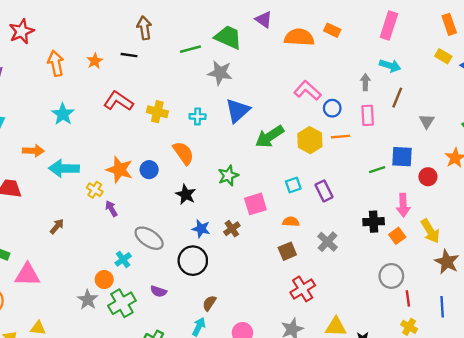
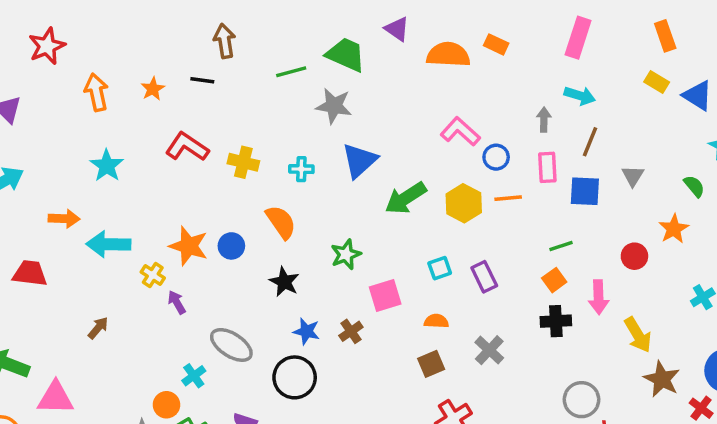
blue square: (402, 157) -> (585, 191), moved
orange square: (397, 236) -> (554, 280), moved

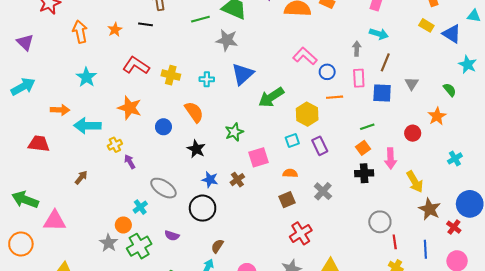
yellow hexagon: (464, 203) -> (307, 114), moved
orange star: (189, 246) -> (130, 108), moved
yellow cross: (153, 275) -> (115, 145), turned 32

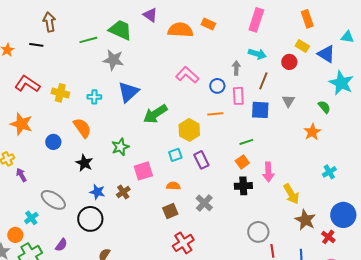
cyan star: (468, 64) -> (341, 83), size x1.4
blue circle: (327, 72) -> (217, 86), moved
red circle: (413, 133) -> (289, 62), moved
purple semicircle: (172, 236) -> (61, 245), turned -72

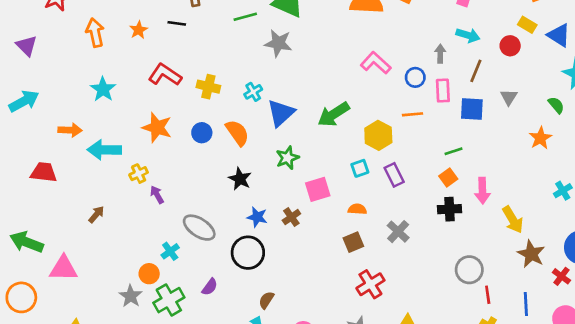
blue triangle: (128, 92) -> (281, 113), moved
cyan cross: (94, 97) -> (253, 92), turned -32
blue circle: (53, 142) -> (202, 133), moved

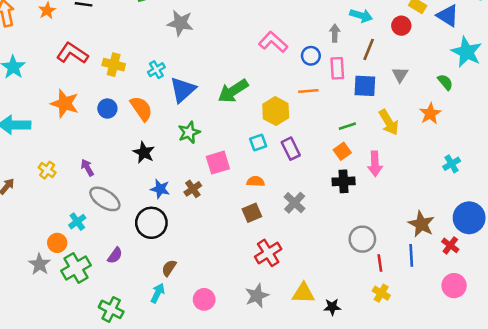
yellow cross: (139, 174) -> (47, 170), moved, turned -30
purple arrow: (157, 195) -> (87, 168), moved
yellow arrow: (513, 220) -> (389, 122), moved
blue line: (526, 304) -> (411, 255), moved

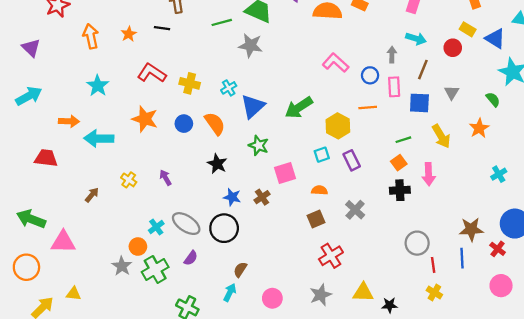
green star: (189, 132) -> (259, 145), turned -30
gray ellipse: (105, 199) -> (186, 224), moved
brown star: (421, 224) -> (471, 229), turned -30

